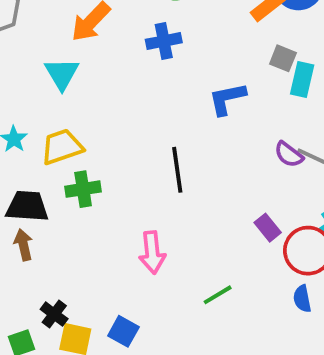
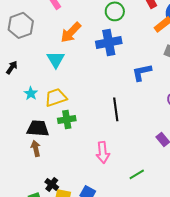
blue cross: (164, 41) -> (109, 42), size x1.4

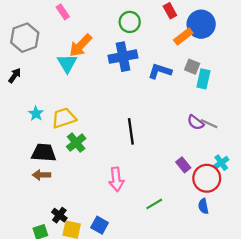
cyan triangle: (56, 59) -> (67, 63), moved
black arrow: (12, 67) -> (15, 76), moved
blue L-shape: (142, 72) -> (160, 71), moved, turned 30
green cross: (67, 119) -> (76, 143), turned -30
brown arrow: (36, 148) -> (41, 175), turned -77

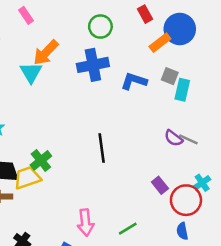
yellow trapezoid: (64, 118) -> (27, 178), moved
pink arrow: (116, 179) -> (86, 222), moved

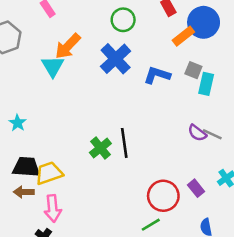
blue cross: (93, 65) -> (116, 59), turned -32
green cross: (41, 160) -> (100, 148), moved
purple rectangle: (160, 185) -> (196, 188), moved
red circle: (186, 200) -> (163, 196), moved
pink arrow: (86, 222) -> (53, 208), moved

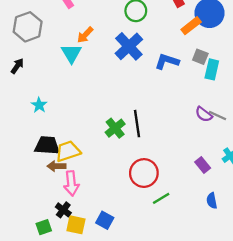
orange arrow: (68, 46) -> (85, 35), size x0.7
brown arrow: (24, 192) -> (56, 166), moved
red circle: (163, 196) -> (144, 173), moved

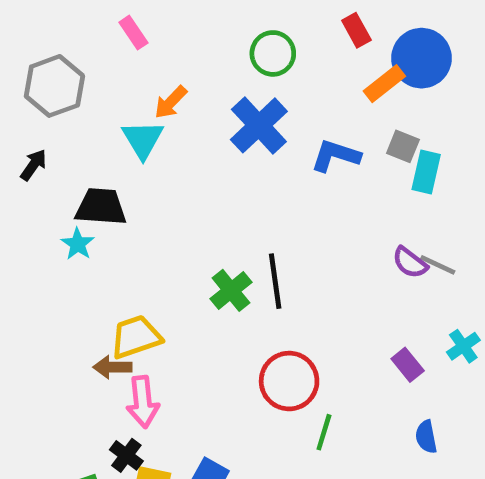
black trapezoid: (47, 145) -> (101, 207), moved
green line: (161, 198) -> (324, 432), turned -42

